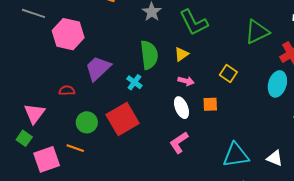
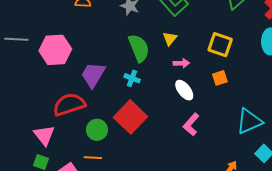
yellow square: (228, 73) -> (220, 45), size x1.4
red semicircle: (67, 90) -> (69, 104), size x2.0
orange square: (210, 104) -> (220, 78), moved

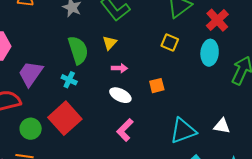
yellow square: (220, 45) -> (170, 42), moved, size x0.7
white ellipse: (184, 90) -> (120, 95), turned -30

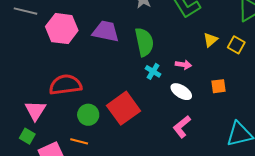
yellow triangle: (110, 43) -> (210, 40), moved
purple trapezoid: (31, 74) -> (106, 31), moved, turned 60
cyan cross: (69, 80) -> (153, 71), moved

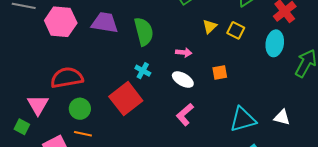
cyan cross: (153, 71) -> (143, 71), moved
green circle: (88, 115) -> (80, 109), moved
green square: (27, 136) -> (22, 127), moved

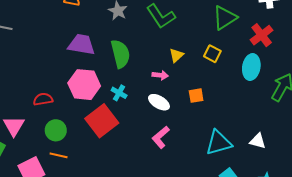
pink hexagon: (61, 22) -> (84, 85), moved
yellow triangle: (210, 26) -> (176, 55), moved
red semicircle: (67, 78) -> (43, 99), size x0.6

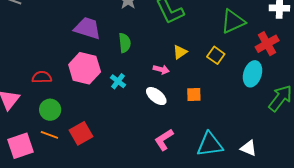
green semicircle: (120, 54) -> (125, 43), size x0.7
red square: (102, 121) -> (81, 133), moved, size x0.7
pink L-shape: (161, 137) -> (164, 140), moved

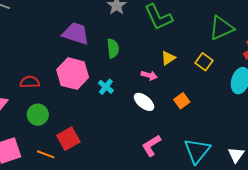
orange square: (194, 95) -> (182, 101), turned -35
orange line: (49, 135) -> (46, 154), moved
cyan triangle: (210, 144) -> (197, 151), turned -44
white triangle: (249, 148) -> (236, 155), turned 42

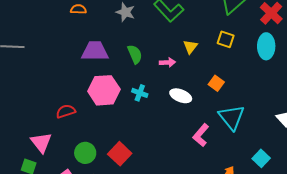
pink arrow: (149, 75) -> (167, 62), moved
green circle: (38, 115) -> (85, 153), moved
cyan triangle: (197, 151) -> (232, 117), moved

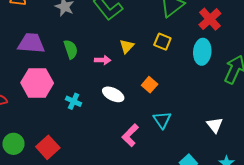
cyan cross: (140, 93) -> (74, 101), moved
cyan triangle: (232, 117) -> (162, 120), size x0.7

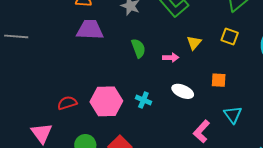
purple trapezoid: (31, 43) -> (90, 30), moved
pink hexagon: (37, 83) -> (106, 101), moved
orange square: (150, 85) -> (219, 80), turned -35

